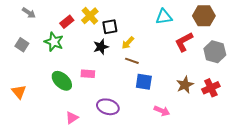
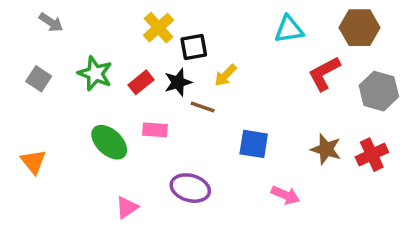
red rectangle: (67, 22) -> (141, 82), moved
brown line: (132, 61) -> (203, 107), moved
brown star: (185, 85) -> (326, 149), turned -30

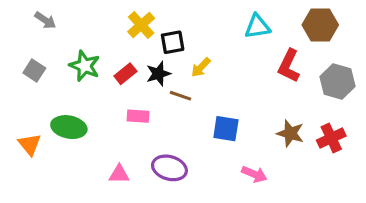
red L-shape: (324, 73) -> (289, 66), turned -36
green ellipse: (109, 142) -> (69, 127), moved, turned -32
pink triangle: (127, 207) -> (119, 174), moved, turned 35

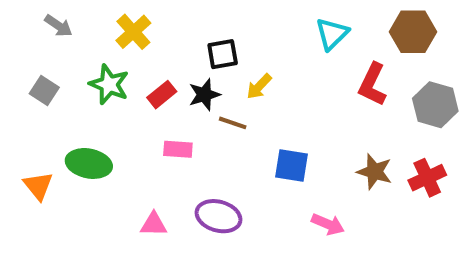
yellow cross: (141, 25) -> (133, 32), moved
cyan triangle: (257, 27) -> (332, 34), turned -36

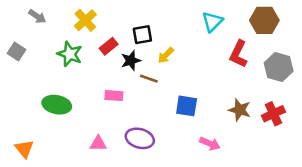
gray square: (44, 91) -> (16, 51), moved
red rectangle: (162, 95) -> (109, 46), moved
orange triangle: (38, 186) -> (24, 149), moved

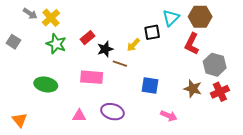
yellow cross: (85, 20) -> (51, 18), moved
brown hexagon: (264, 20) -> (200, 17), moved
black square: (142, 35) -> (152, 32), moved
gray hexagon: (279, 67) -> (215, 65), moved
pink rectangle: (114, 96) -> (92, 77), size x1.5

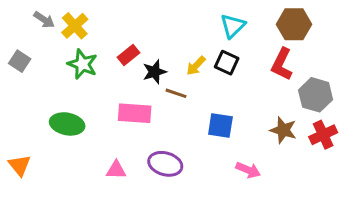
cyan triangle: (171, 18) -> (233, 26), moved
black square: (152, 32) -> (227, 63), moved, turned 35
orange triangle: (20, 120) -> (20, 165), moved

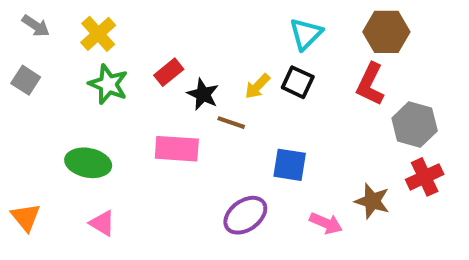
gray arrow: (44, 20) -> (36, 26), moved
black star: (155, 72) -> (203, 94), turned -30
brown star: (283, 130) -> (372, 201), moved
purple ellipse: (165, 164) -> (245, 215), moved, turned -52
pink triangle: (116, 170) -> (102, 223), moved, turned 30

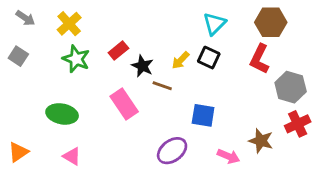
pink rectangle: (177, 149) -> (124, 104), turned 52
orange triangle: (26, 217) -> (18, 152), turned 35

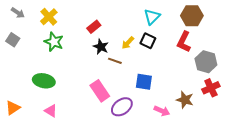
red rectangle: (118, 50) -> (94, 27), moved
pink rectangle: (124, 104) -> (100, 91), moved

